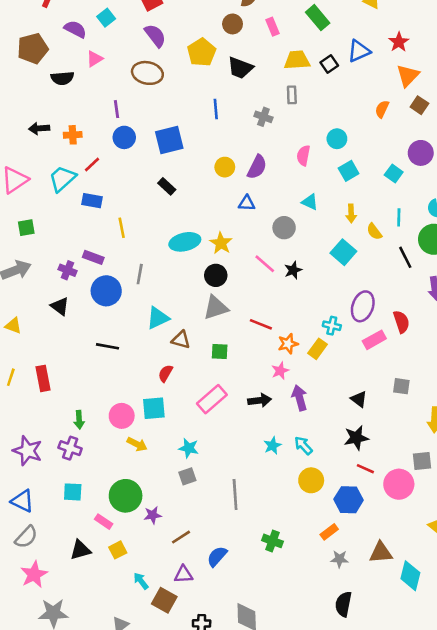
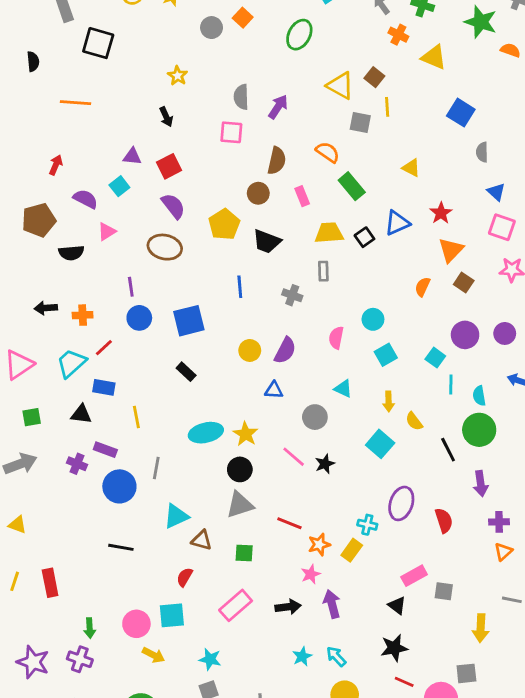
cyan line: (399, 217) -> (451, 384), moved
black triangle: (60, 306) -> (81, 414), moved, turned -30
pink rectangle: (374, 340) -> (414, 576), moved

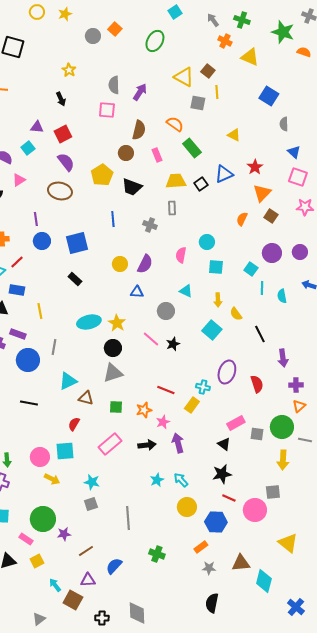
cyan square: (386, 355) -> (216, 267), turned 35
green circle: (479, 430) -> (282, 427), moved
red line: (289, 523) -> (166, 390), moved
orange star: (319, 545) -> (144, 410), moved

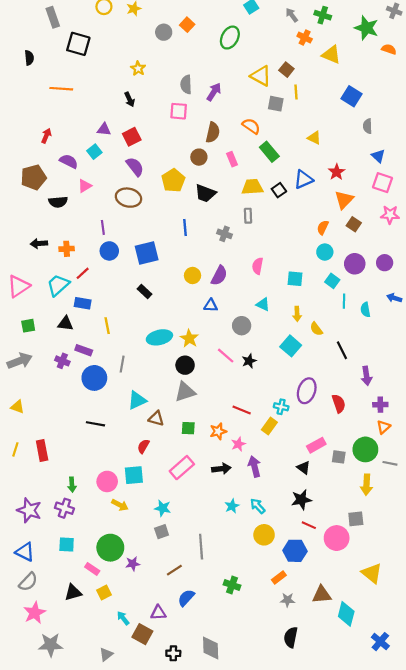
cyan circle: (207, 242) -> (325, 252), moved
brown line: (86, 551) -> (174, 570), moved

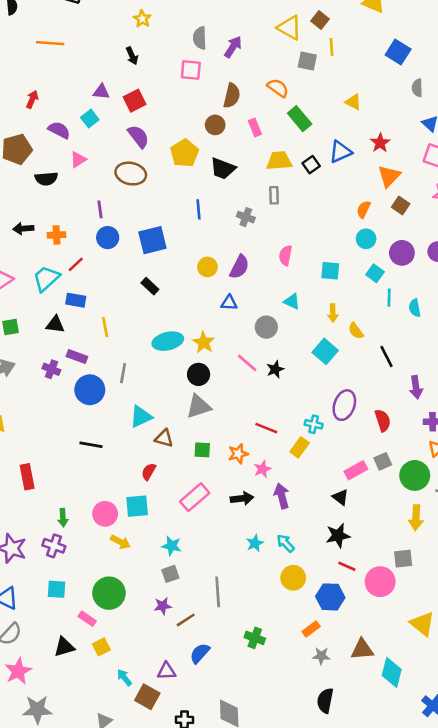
gray square: (339, 457) -> (383, 461), moved, turned -32
purple star: (133, 564) -> (163, 606), moved

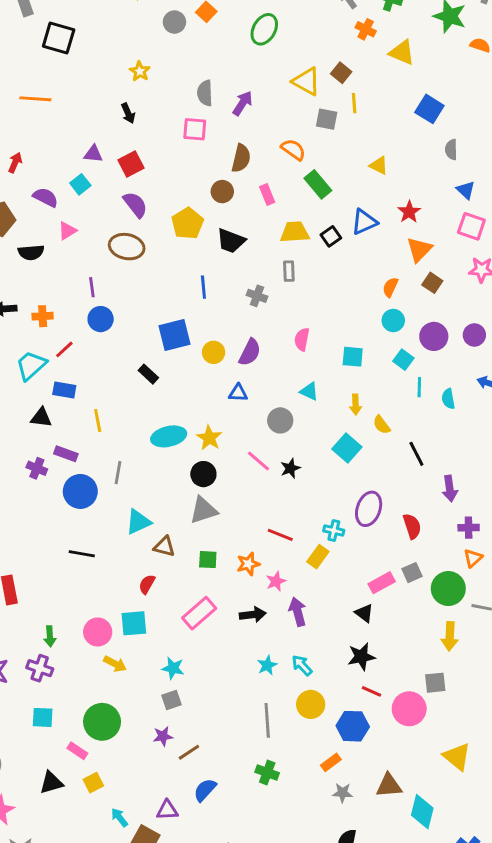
blue square: (152, 240) -> (174, 335), moved
gray line: (218, 592) -> (267, 720), moved

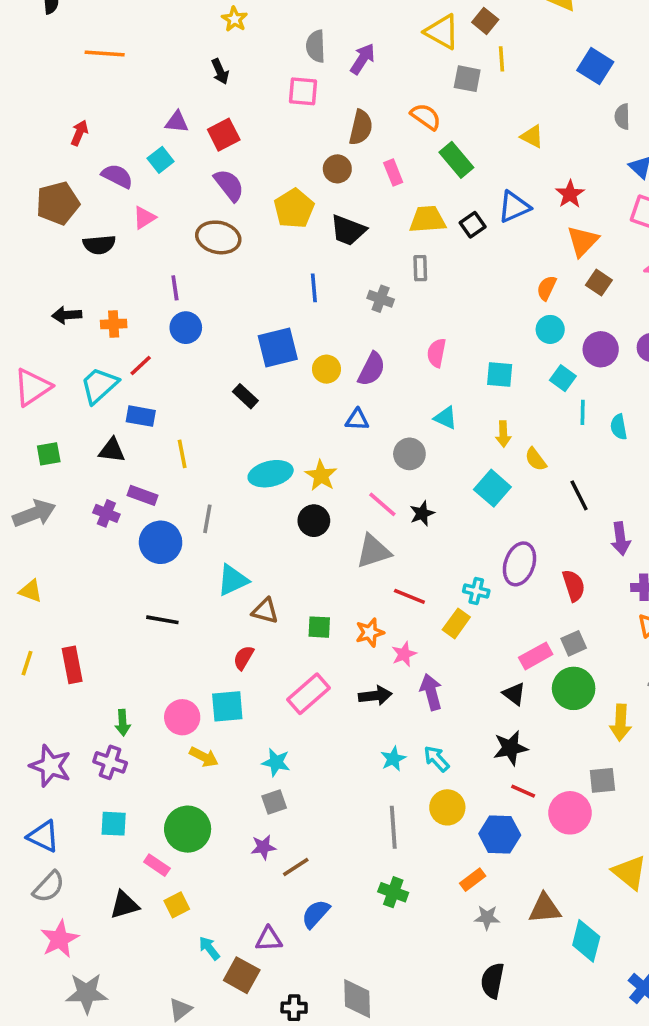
gray triangle: (203, 510) -> (373, 551), moved
green circle: (448, 589) -> (574, 688), moved

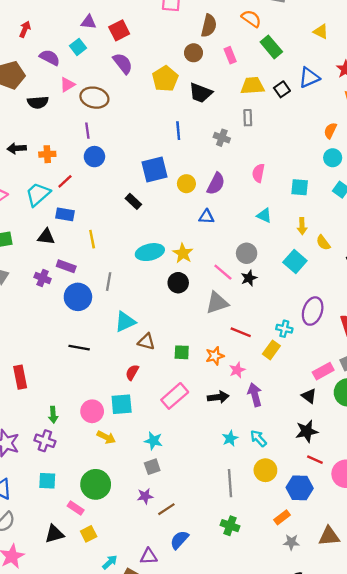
brown ellipse: (218, 237) -> (94, 98), moved
gray circle: (409, 454) -> (247, 253), moved
cyan arrow: (209, 948) -> (110, 562), turned 84

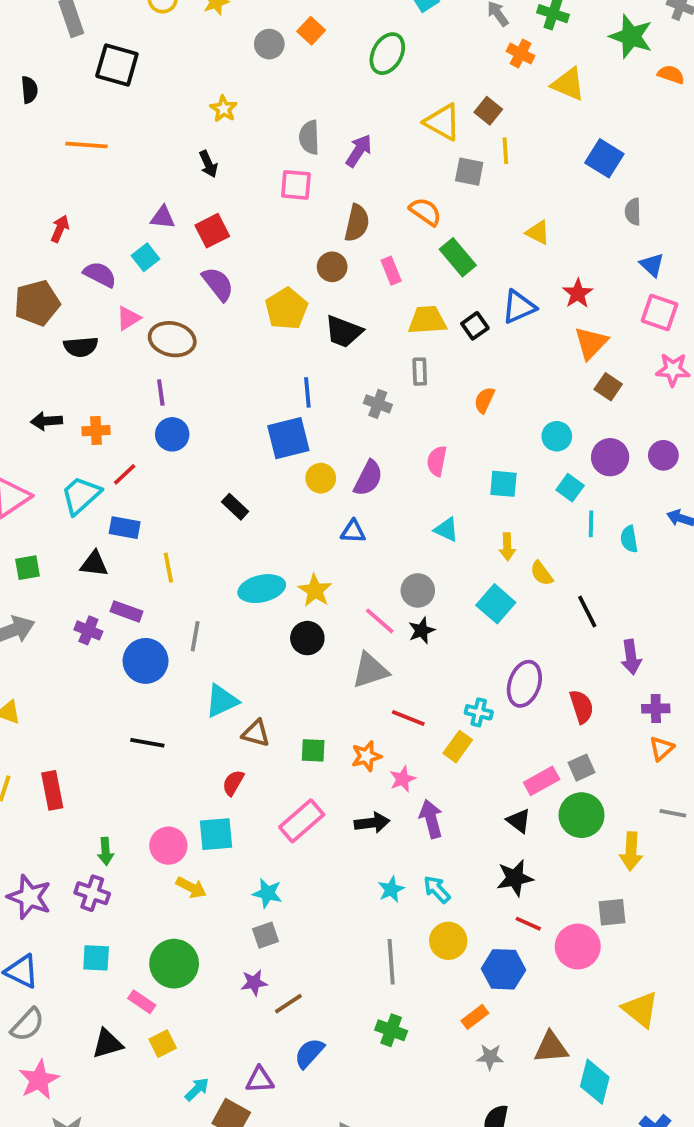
orange semicircle: (330, 131) -> (484, 400), moved
blue square: (155, 170) -> (288, 438), moved

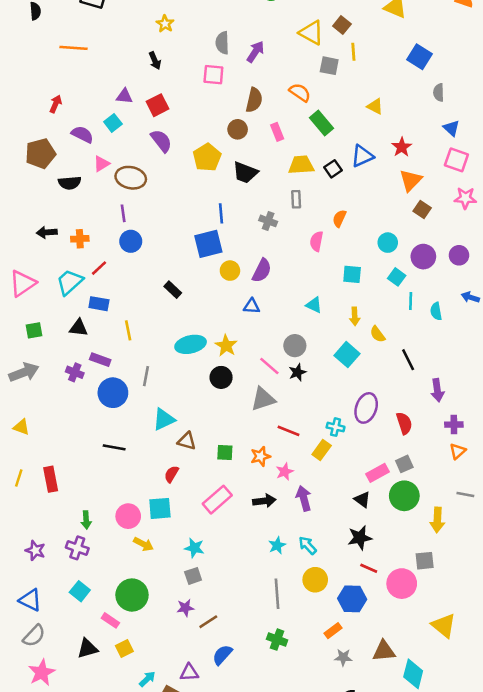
pink semicircle: (437, 461) -> (316, 241), moved
purple star: (29, 897) -> (35, 550), size x0.7
cyan square: (96, 958) -> (80, 591), turned 36

